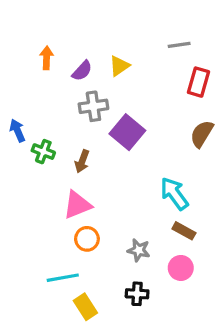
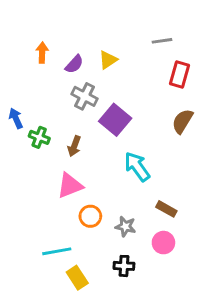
gray cross: (93, 106) -> (85, 96), turned 35
cyan arrow: (174, 194) -> (137, 167), moved
orange circle: (87, 239) -> (90, 216), moved

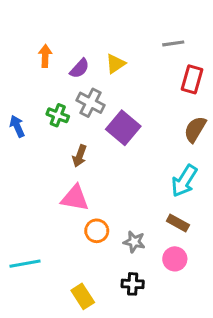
green cross: (39, 137) -> (58, 115), moved
cyan arrow: (137, 167) -> (184, 181), moved, turned -112
pink triangle: (70, 186) -> (75, 198), turned 32
cyan line: (57, 251) -> (25, 264), moved

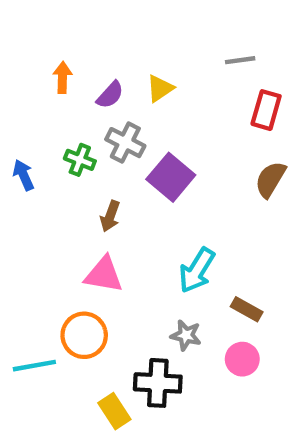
cyan arrow: (184, 181) -> (197, 270), moved
orange circle: (97, 231) -> (84, 335), moved, size x1.4
black cross: (133, 284) -> (158, 383), moved, size x1.5

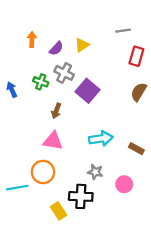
cyan arrow: (197, 270) -> (101, 139), turned -130
brown rectangle: (247, 309) -> (136, 149), moved

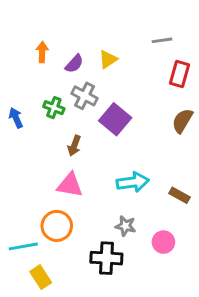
yellow rectangle: (59, 211) -> (41, 277), moved

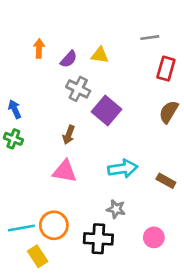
yellow triangle: (108, 59) -> (100, 55), turned 42
green cross: (54, 108) -> (13, 139), moved
orange circle: (57, 226) -> (54, 225), moved
pink circle: (163, 242) -> (154, 237), moved

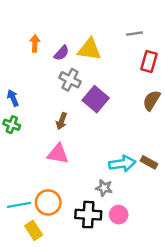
yellow triangle: (100, 55) -> (89, 49), size x1.5
cyan arrow: (123, 169) -> (122, 164), moved
pink circle: (154, 237) -> (119, 215), moved

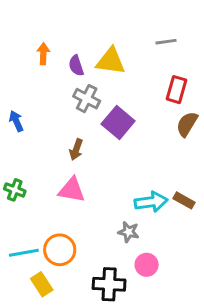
purple semicircle: (62, 53) -> (76, 66), turned 119
red rectangle: (149, 62) -> (176, 90), moved
green cross: (12, 125) -> (15, 190), moved
black cross: (88, 215) -> (109, 284), moved

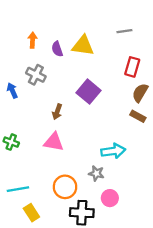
gray cross: (87, 99) -> (36, 75), moved
brown rectangle: (184, 200) -> (138, 116), moved
orange circle: (60, 250) -> (65, 187), moved

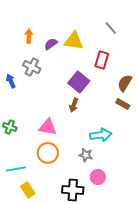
gray line: (124, 31) -> (111, 28), turned 56
purple semicircle: (57, 49) -> (51, 44), turned 72
red rectangle: (132, 67) -> (102, 60), moved
brown arrow: (57, 112) -> (74, 105), moved
orange circle: (65, 187) -> (48, 153), moved

